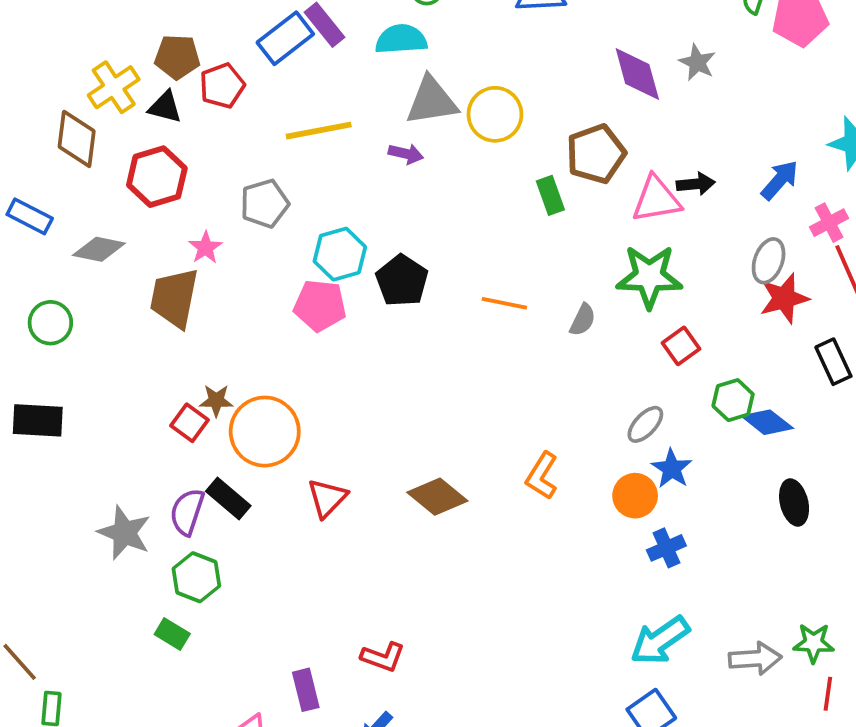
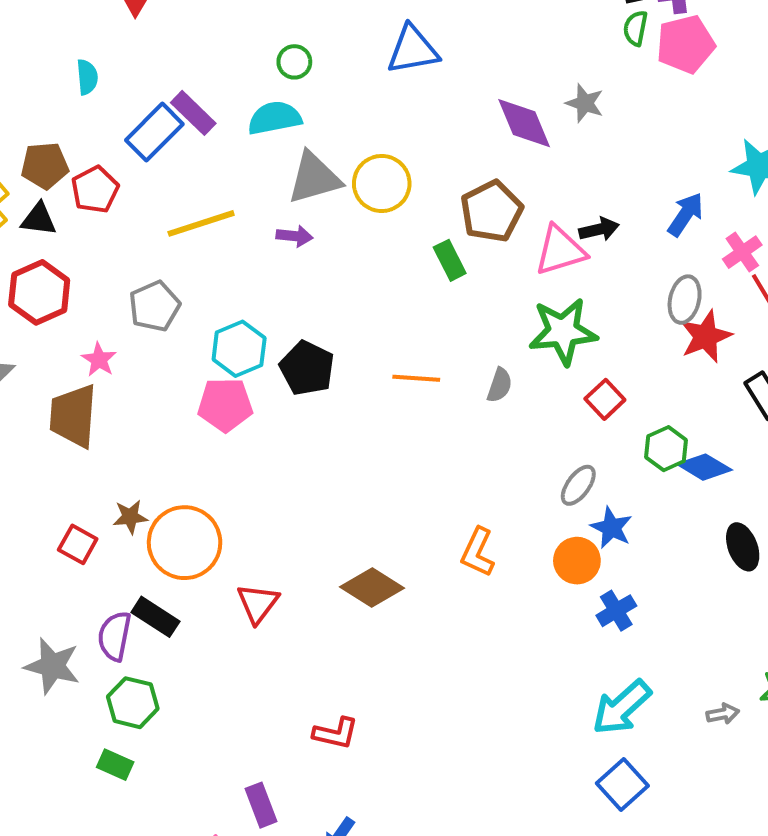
red square: (190, 423) -> (78, 544), moved
red L-shape: (383, 657) -> (336, 733), moved
gray arrow: (755, 659) -> (723, 714), size x0.6

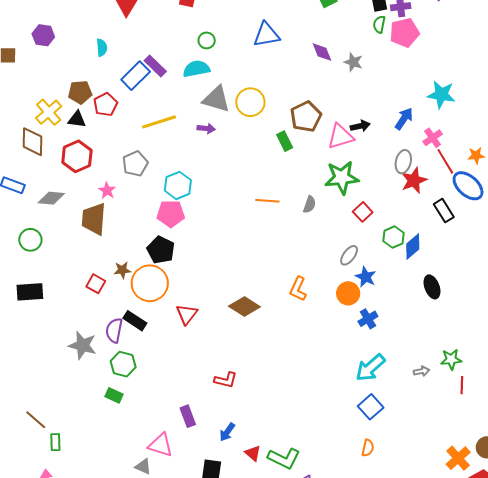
purple diamond: (524, 123) -> (322, 52), moved, size x0.7
gray triangle: (314, 178) -> (216, 99), turned 32
black pentagon: (307, 368) -> (161, 250), moved
blue diamond: (704, 467) -> (413, 246), turned -72

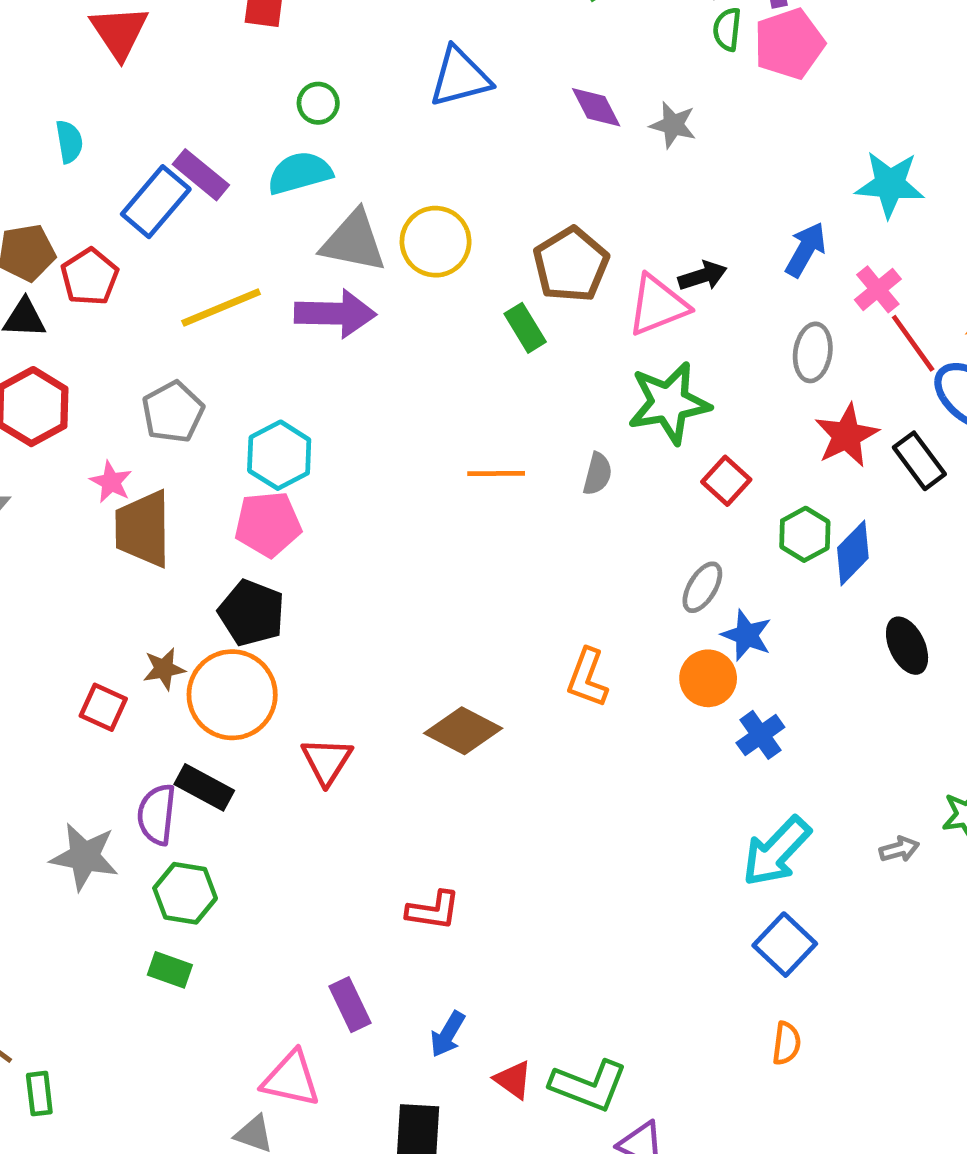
purple arrow: (206, 129) -> (335, 314), size x1.8
red star: (414, 180) -> (847, 435), moved
brown trapezoid: (94, 219) -> (143, 529), moved

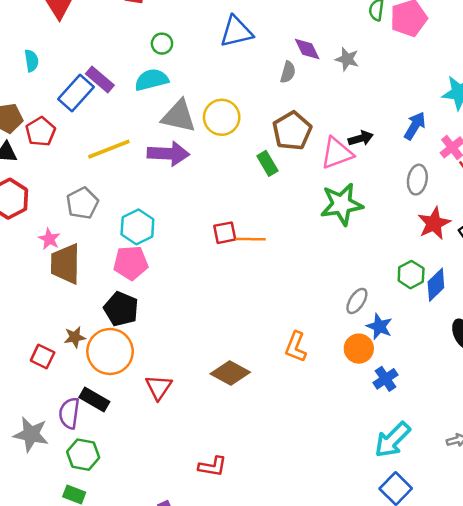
gray semicircle: (598, 474) -> (288, 72), moved
red square: (726, 481) -> (225, 233), moved, turned 35

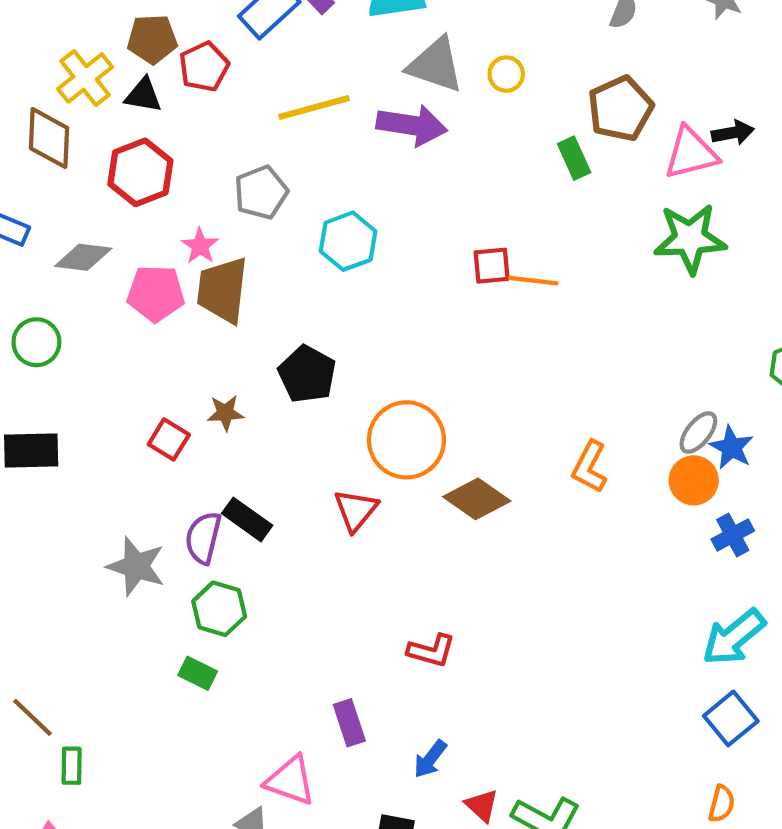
yellow circle: (222, 117) -> (506, 74), size x0.6
pink pentagon: (131, 263) -> (156, 293), moved
gray ellipse: (357, 301) -> (698, 432), moved
orange circle: (110, 352) -> (406, 440), moved

